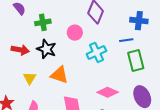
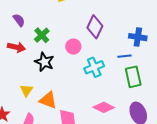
green cross: (43, 22) -> (42, 35), turned -35
red arrow: (20, 50) -> (16, 47), moved
orange triangle: (59, 75) -> (48, 100), moved

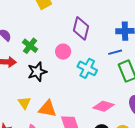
black star: (44, 62) -> (37, 72), turned -30
cyan cross: (94, 67) -> (87, 68), turned -30

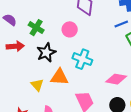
cyan cross: (87, 68) -> (82, 59), moved
orange triangle: (47, 109) -> (59, 77), moved

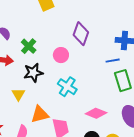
orange triangle: (59, 77) -> (40, 114), moved, turned -30
yellow triangle: (37, 85) -> (18, 94), moved

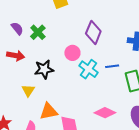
green cross: (29, 46) -> (38, 32), moved
blue line: (113, 61) -> (112, 66), moved
cyan cross: (67, 87) -> (89, 69), moved

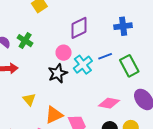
purple diamond: (93, 32) -> (79, 28), turned 55
black star: (44, 69) -> (58, 73), moved
cyan cross: (89, 69) -> (83, 65), turned 30

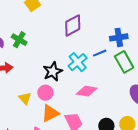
blue cross: (123, 26) -> (119, 37), moved
pink circle: (64, 53) -> (45, 93), moved
pink diamond: (109, 103) -> (87, 91), moved

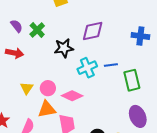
blue cross: (119, 37) -> (140, 36), moved
black star: (53, 71) -> (64, 48), moved
pink diamond: (87, 91) -> (72, 96), moved

